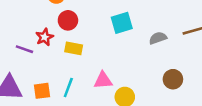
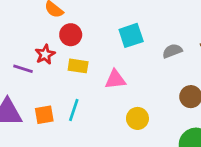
pink triangle: (103, 80) -> (115, 79), moved

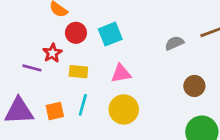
cyan square: (131, 35) -> (110, 34), moved
yellow rectangle: (78, 66) -> (78, 72), moved
yellow circle: (137, 118) -> (124, 109), moved, size x1.4

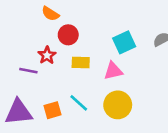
cyan square: (110, 34) -> (124, 42), moved
yellow rectangle: (78, 72) -> (81, 62), moved
cyan line: (83, 105) -> (79, 103), turned -60

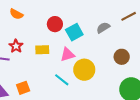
red circle: (68, 35) -> (55, 24), moved
cyan line: (79, 103) -> (62, 80), moved
yellow circle: (118, 105) -> (84, 70), moved

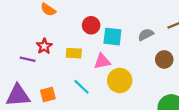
cyan square: (74, 32) -> (112, 37), turned 30
brown circle: (122, 57) -> (164, 59), moved
cyan line: (62, 80) -> (82, 87), moved

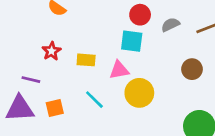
red circle: (91, 25) -> (140, 15), moved
gray semicircle: (146, 35) -> (170, 25), moved
purple line: (28, 59) -> (31, 80), moved

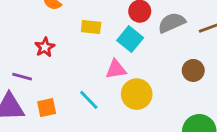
gray semicircle: (170, 25) -> (172, 23), size x1.4
cyan square: (132, 41) -> (130, 39), turned 30
yellow rectangle: (86, 60) -> (91, 27), moved

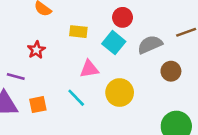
gray semicircle: (172, 23) -> (150, 45), moved
pink triangle: (116, 69) -> (89, 69), moved

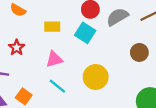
gray semicircle: (150, 45) -> (117, 17), moved
pink triangle: (89, 69) -> (54, 59), moved
orange square: (38, 105) -> (24, 96), turned -35

